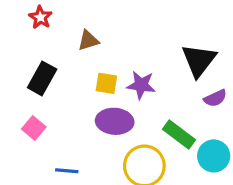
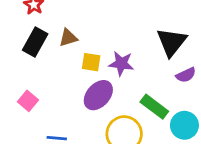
brown triangle: (88, 40) -> (68, 38), moved
black rectangle: (42, 78) -> (35, 42), moved
purple ellipse: (115, 121) -> (98, 95), turned -52

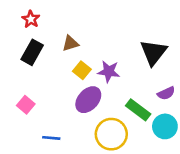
brown triangle: (68, 38) -> (70, 43), moved
yellow square: (91, 62) -> (82, 70), turned 30
purple semicircle: (186, 75) -> (166, 93), moved

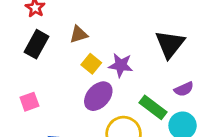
pink square: (26, 105) -> (29, 102), turned 30

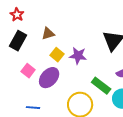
purple ellipse: (98, 96) -> (49, 78), moved
pink square: (29, 102) -> (28, 71), moved, turned -32

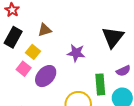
yellow square: (57, 55) -> (33, 52), moved
green rectangle: (101, 86) -> (100, 84), turned 48

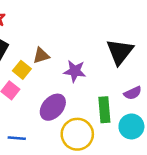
brown triangle: (45, 30) -> (41, 56), moved
purple ellipse: (46, 76) -> (53, 107), moved

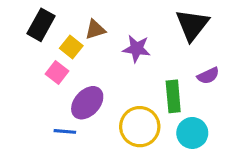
purple ellipse: (53, 107) -> (87, 103), moved
cyan circle: (131, 126) -> (192, 133), moved

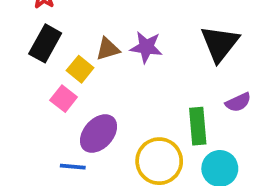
purple star: (137, 49) -> (146, 47), moved

